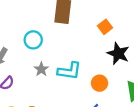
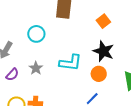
black star: (118, 53) -> (103, 51), moved
gray star: (41, 69) -> (36, 68), moved

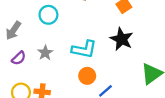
orange circle: (99, 74) -> (87, 76), moved

